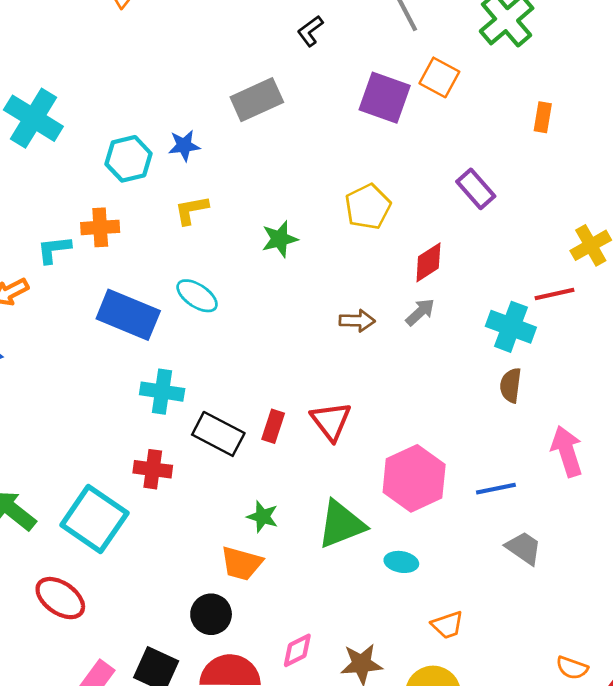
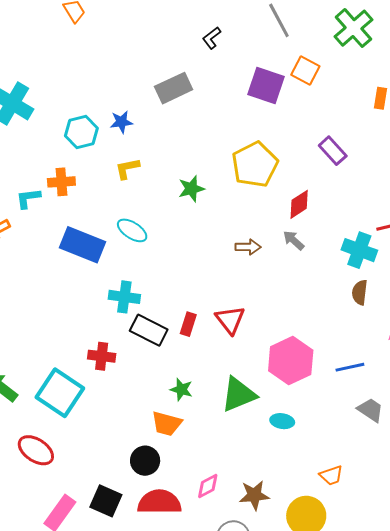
yellow pentagon: (368, 207) -> (255, 165), size x1.4
gray arrow: (420, 312) -> (294, 240), turned -95
cyan cross: (162, 392) -> (124, 297), moved
orange trapezoid: (447, 625) -> (331, 475), moved

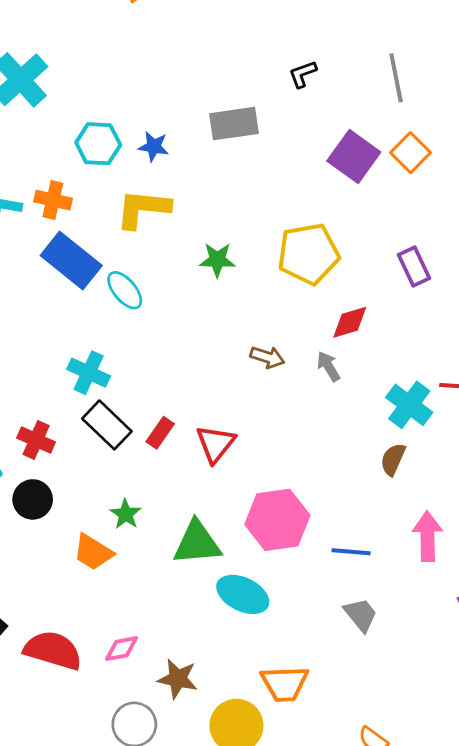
yellow L-shape: (127, 169) -> (143, 209), size x1.6
blue rectangle: (83, 245) -> (71, 260), moved
cyan ellipse: (282, 421) -> (243, 594), size x1.6
black circle: (145, 461) -> (33, 499), moved
orange trapezoid: (331, 475) -> (285, 684), size x1.5

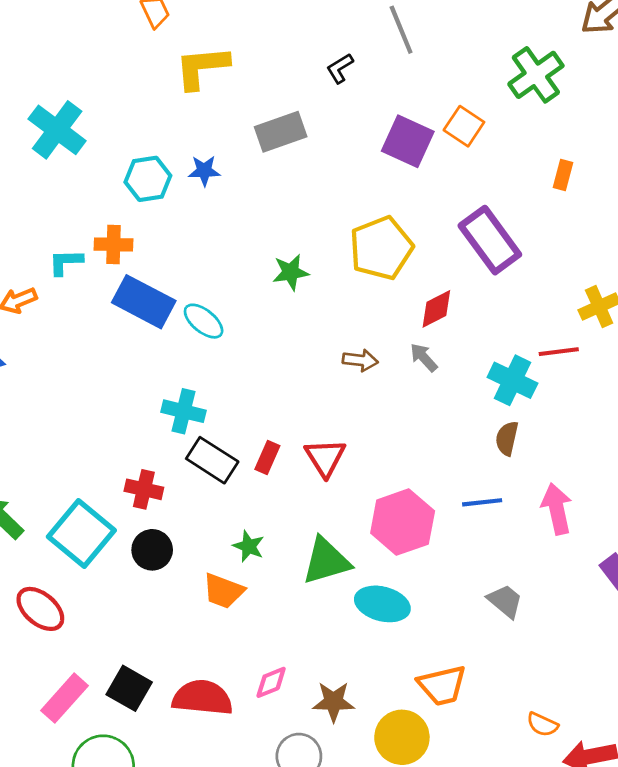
gray line: (396, 78) -> (401, 30), moved
yellow L-shape: (143, 209) -> (202, 67), moved
purple rectangle: (414, 266) -> (490, 240), size x1.6
blue line: (351, 552) -> (482, 502), moved

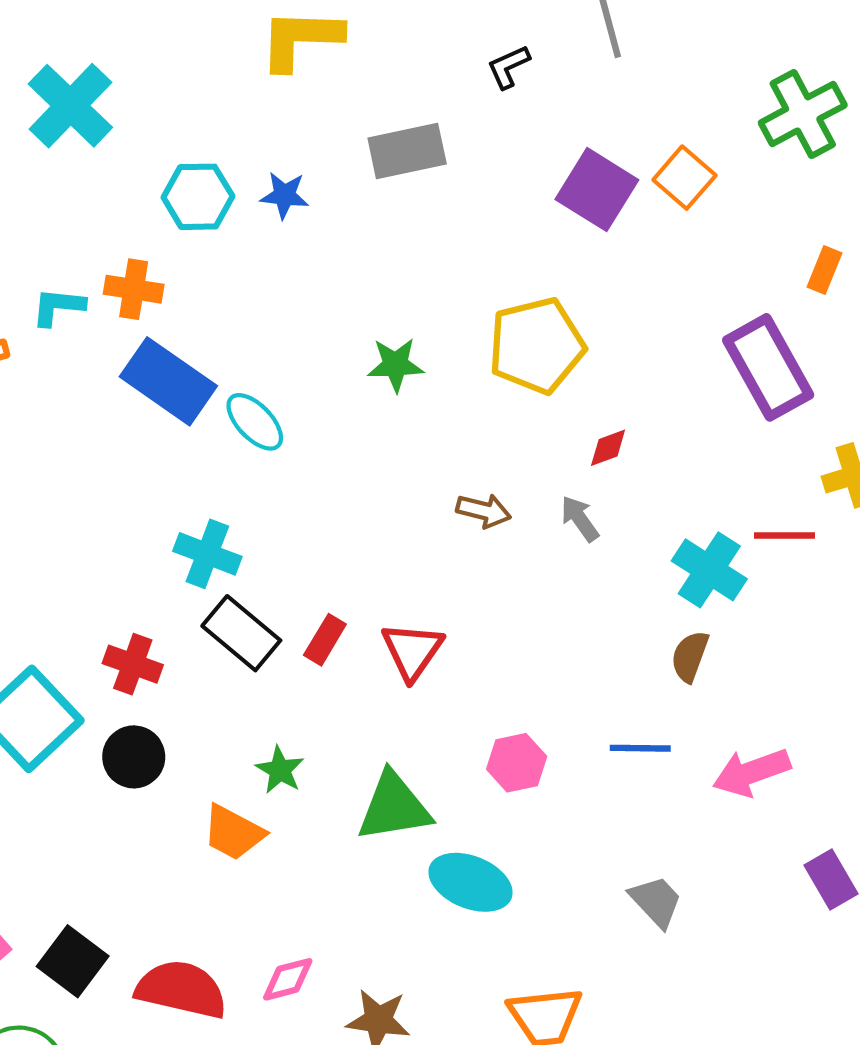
purple rectangle: (490, 240) -> (768, 367), moved
red diamond: (436, 309) -> (608, 448), size x0.7
pink arrow: (557, 509) -> (752, 772), turned -105
pink hexagon: (403, 522) -> (517, 763), size x0.6

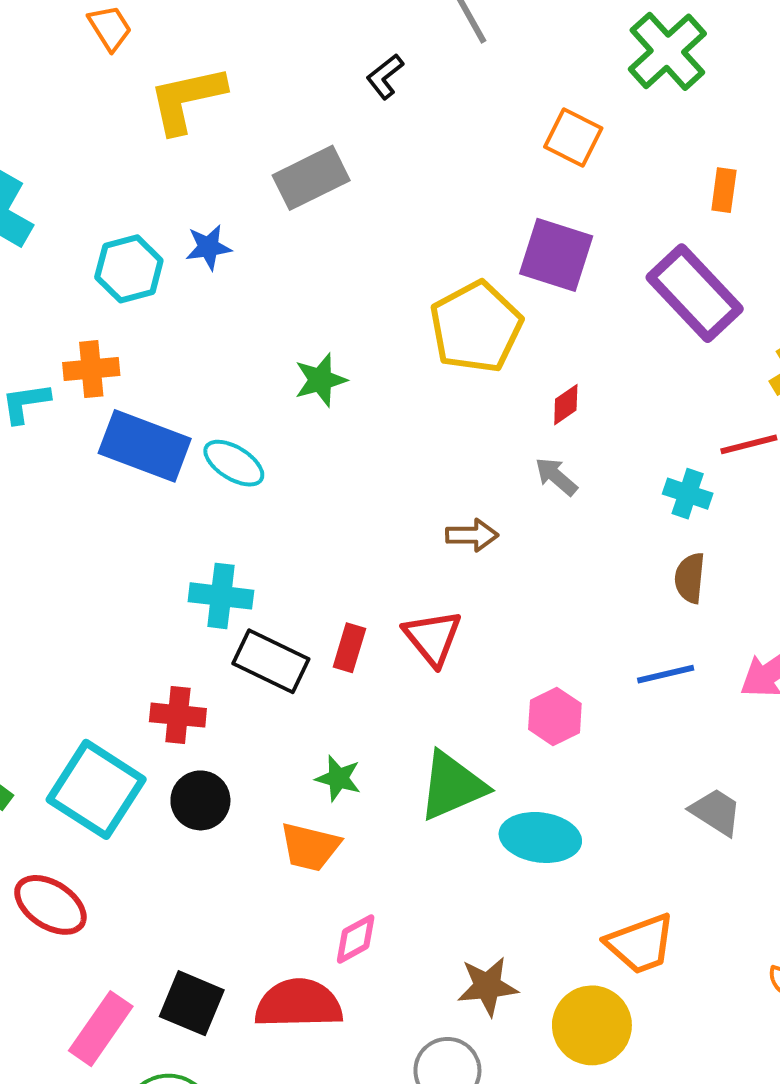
purple square: (597, 190) -> (556, 255), moved
green star: (395, 365) -> (320, 380), moved
brown arrow: (484, 511) -> (472, 535), moved
cyan cross: (709, 570) -> (688, 494), size x0.7
pink diamond: (288, 979) -> (356, 939), moved

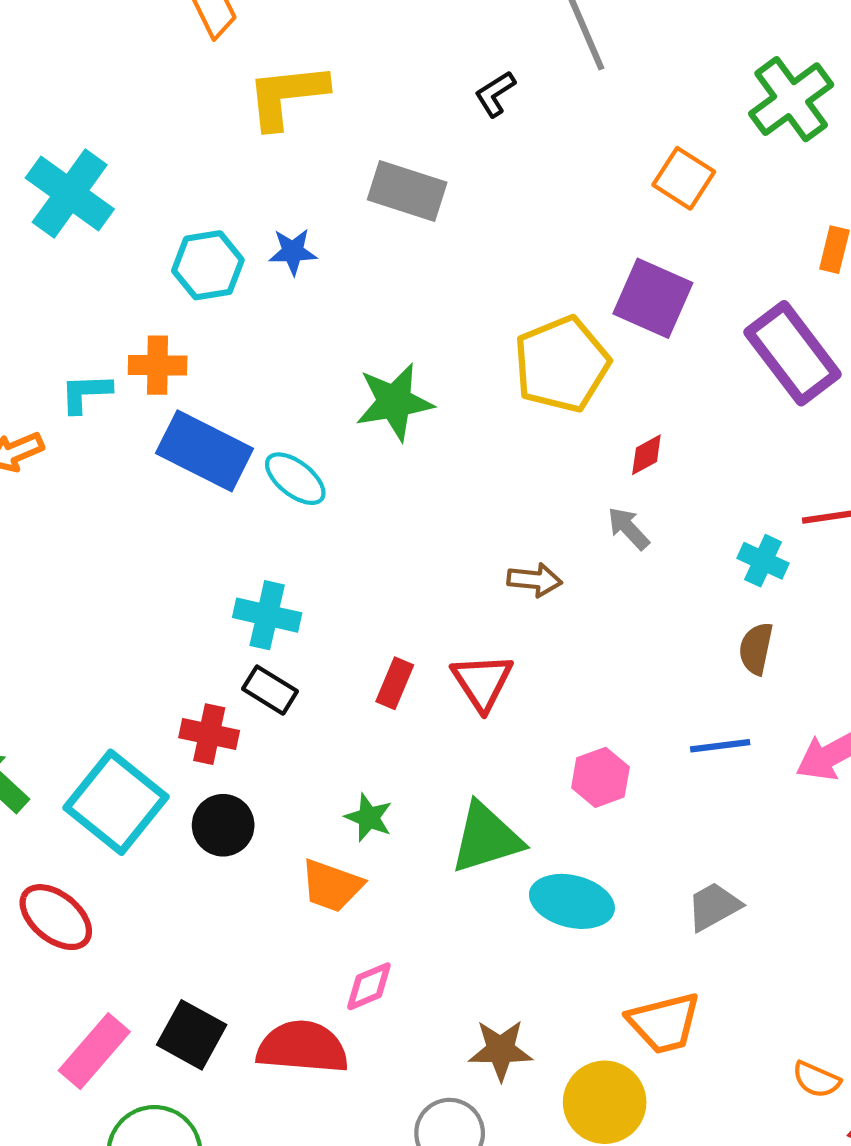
gray rectangle: (311, 178) -> (407, 191), turned 38
green star: (320, 380) -> (394, 402), size x1.4
black rectangle: (271, 661) -> (270, 690), moved, size x0.7
gray trapezoid: (716, 812) -> (714, 906), moved, turned -68

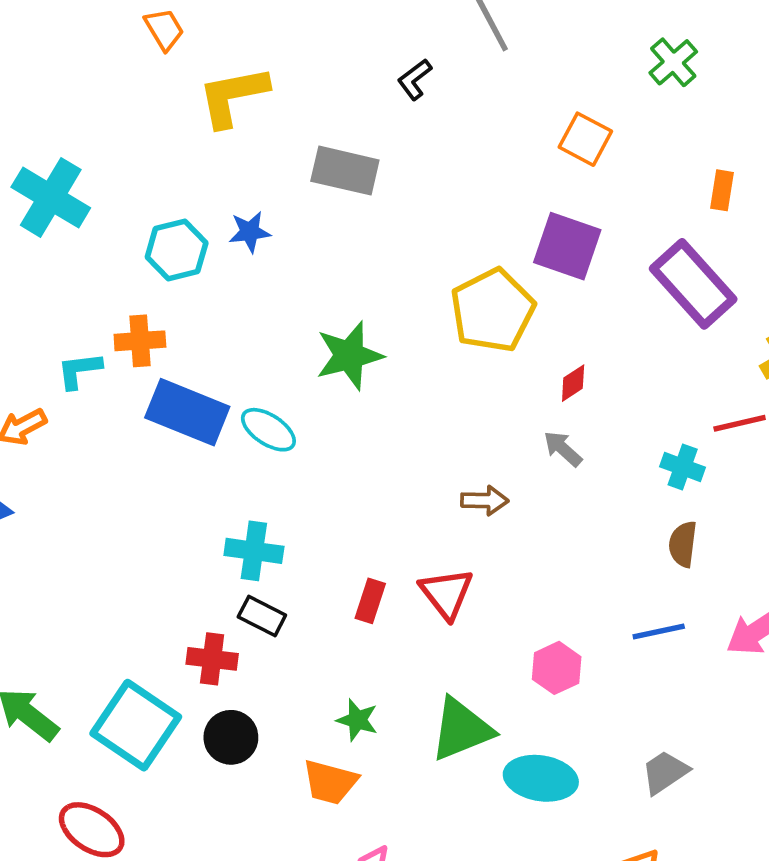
green cross: (791, 99) -> (673, 62), size x0.7

